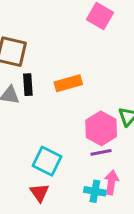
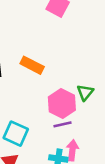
orange rectangle: (68, 83) -> (32, 65), turned 45

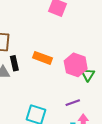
pink hexagon: (62, 103) -> (76, 65), moved

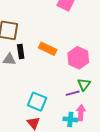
green triangle: (88, 75) -> (84, 84), moved

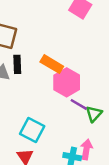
pink hexagon: (78, 58) -> (67, 82), moved
purple line: (73, 93) -> (79, 104), moved, turned 40

